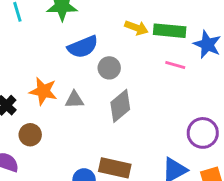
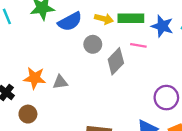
blue semicircle: (83, 47) -> (70, 22), moved
gray circle: (109, 68) -> (93, 44), moved
gray diamond: (120, 106) -> (116, 61), moved

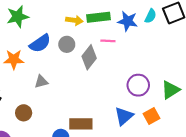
blue semicircle: (70, 22) -> (40, 43), moved
orange star: (35, 78) -> (14, 59), moved
brown circle: (28, 114) -> (24, 113), moved

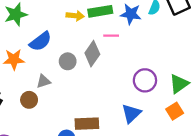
gray circle: (67, 44) -> (68, 61), moved
brown circle: (24, 113) -> (29, 100), moved
orange square: (151, 116) -> (175, 111), moved

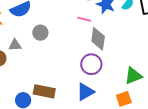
gray diamond: (92, 54) -> (98, 39), moved, turned -40
purple circle: (145, 80) -> (91, 64), moved

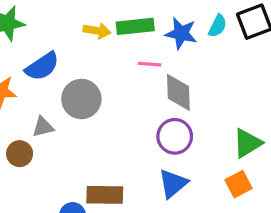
gray circle: (40, 33) -> (81, 99), size x1.5

